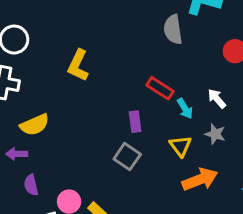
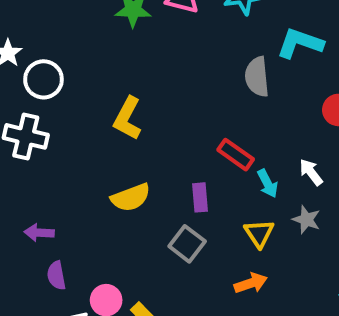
yellow semicircle: (35, 125) -> (131, 197), moved
orange arrow: (200, 179) -> (251, 283), moved, size x0.7

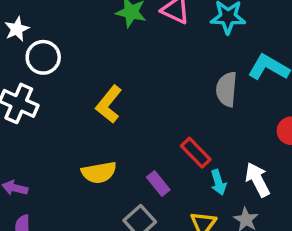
white arrow: (311, 172) -> (257, 180), size x1.4
purple rectangle: (200, 197) -> (158, 184), turned -45

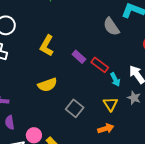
gray semicircle: (227, 89) -> (111, 27), turned -30
purple rectangle: (158, 184) -> (79, 57), moved

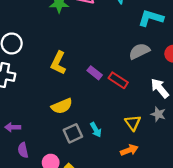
gray semicircle: (111, 27) -> (139, 51), moved, turned 102
cyan arrow: (115, 79) -> (96, 130), moved
gray square: (75, 108) -> (73, 133), moved, turned 30

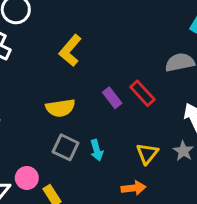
purple rectangle: (95, 73) -> (112, 98), moved
gray square: (73, 133) -> (66, 147), turned 36

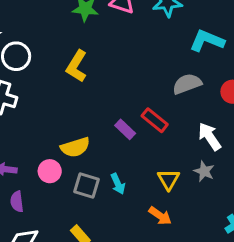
yellow L-shape: (70, 51) -> (77, 66), moved
pink circle: (27, 178) -> (50, 171), moved
orange arrow: (133, 188) -> (160, 216), turned 50

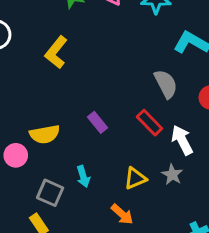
gray semicircle: (187, 84) -> (166, 84), turned 76
red rectangle: (155, 120) -> (150, 123), moved
yellow triangle: (169, 179) -> (135, 178), turned 30
gray square: (86, 186) -> (50, 193), moved

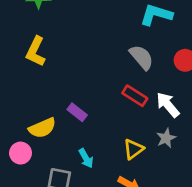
purple rectangle: (98, 122) -> (77, 112), moved
gray star: (172, 175) -> (166, 138), turned 30

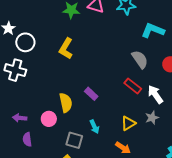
yellow semicircle: (42, 128) -> (66, 103), turned -84

